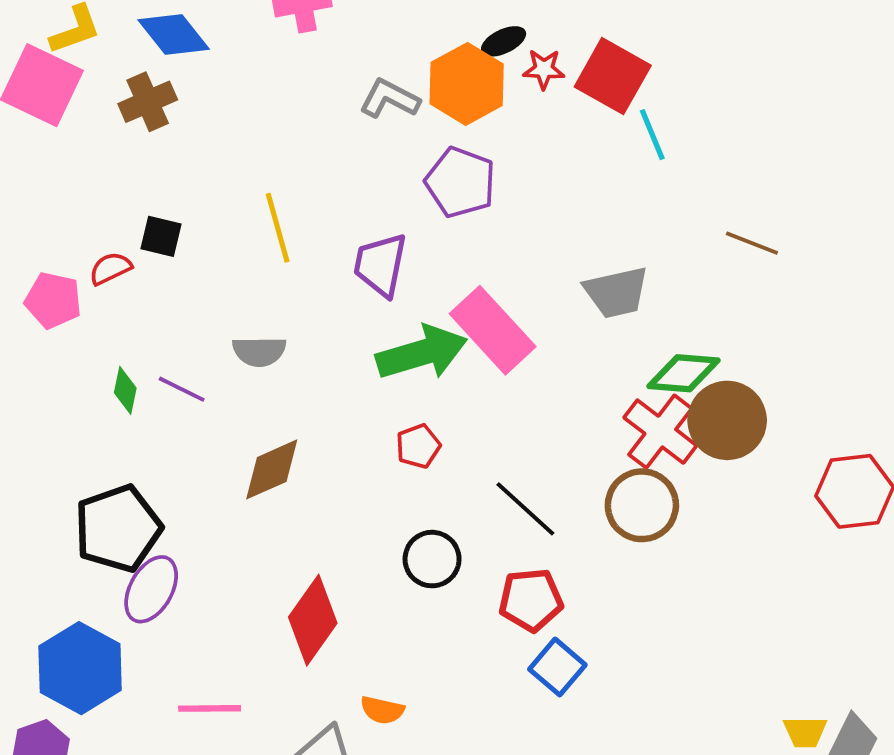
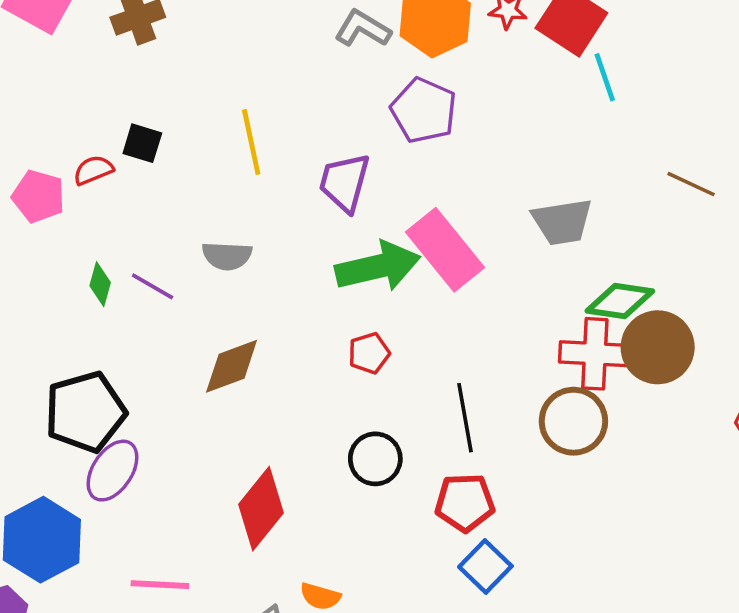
red cross: (660, 432) -> (595, 354), turned -38
black line: (525, 509) -> (465, 418), turned 34

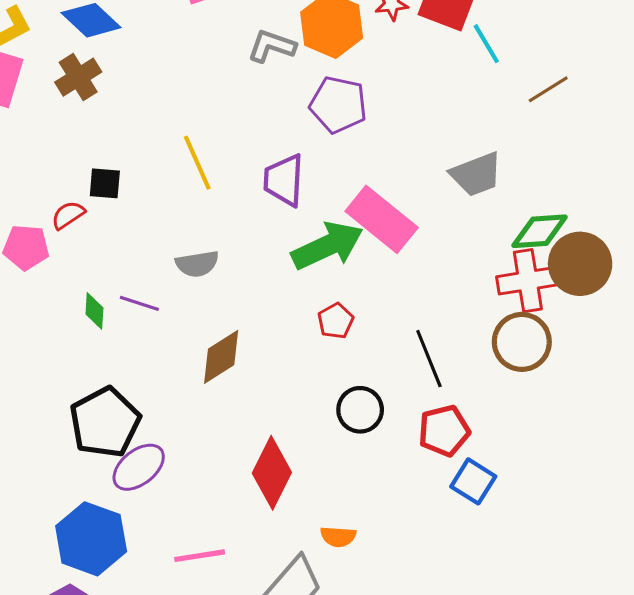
brown line: (691, 184) -> (548, 89), moved, turned -45
purple ellipse: (112, 471) -> (139, 467), turned 30

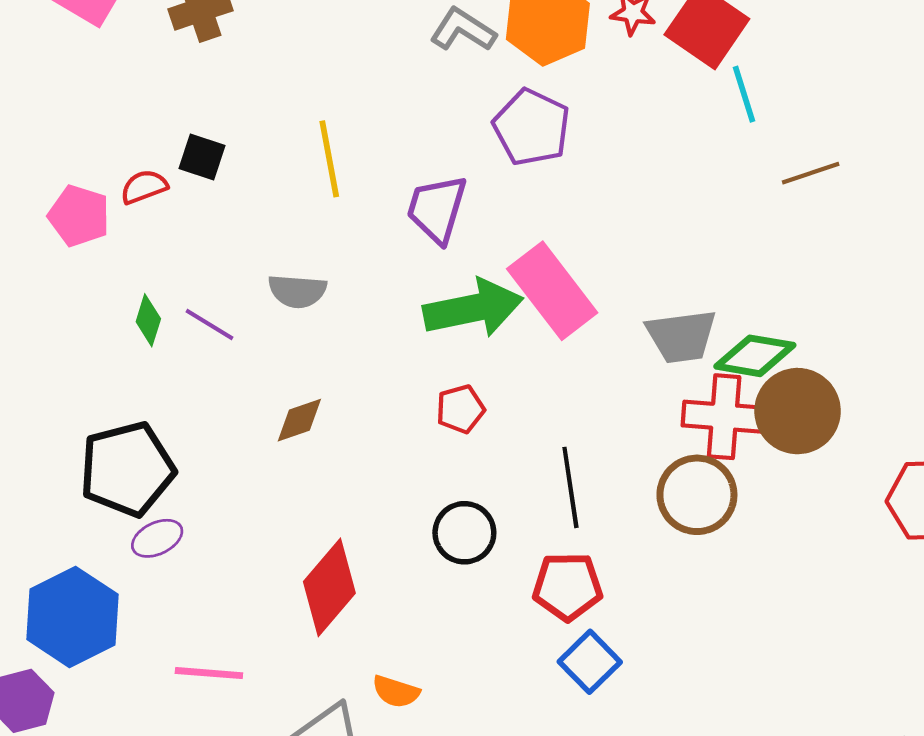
gray trapezoid: (476, 174) -> (681, 336), moved
brown diamond: (221, 357) -> (299, 420), size x0.7
purple ellipse: (139, 467) -> (157, 538), size x0.7

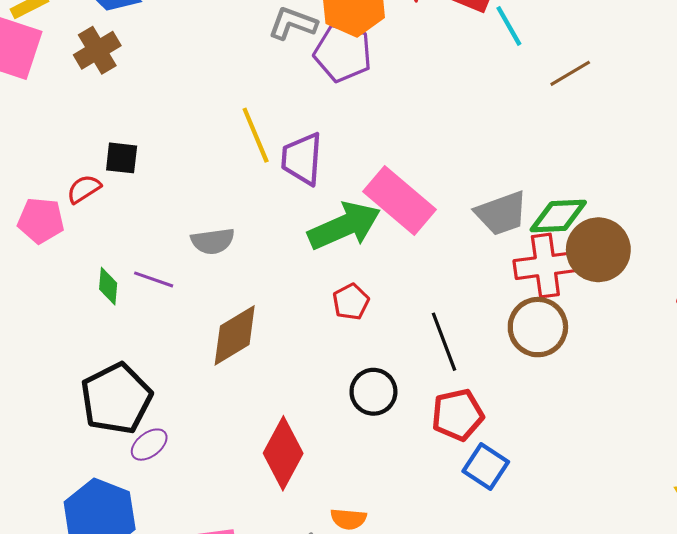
purple pentagon: (532, 127) -> (343, 53), moved
yellow line: (329, 159) -> (256, 135), moved
brown diamond: (299, 420) -> (235, 335), size x1.6

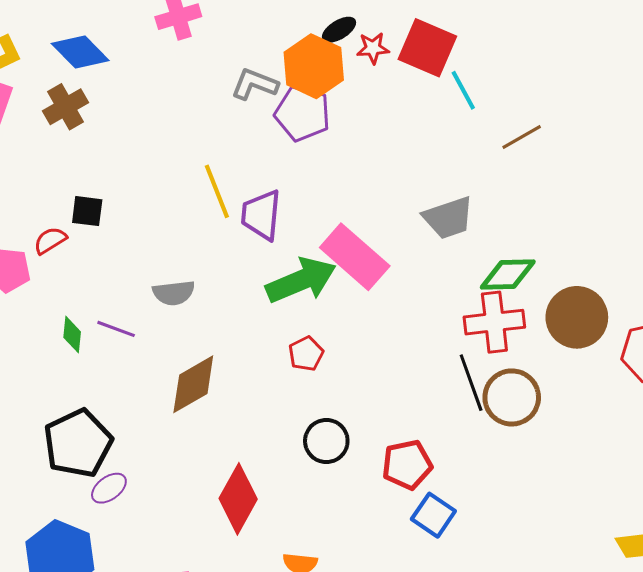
gray trapezoid: (501, 213) -> (448, 218), moved
brown circle: (598, 250) -> (577, 317), moved
brown circle: (538, 327) -> (512, 397), moved
black line: (444, 342) -> (471, 383), moved

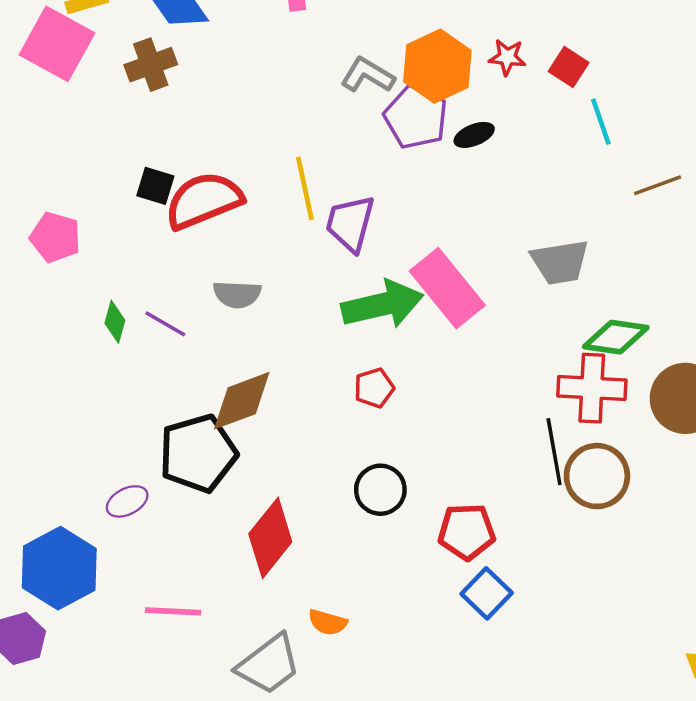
black ellipse: (339, 30) -> (474, 135), moved
red square: (427, 48) -> (569, 67), size x0.6
red semicircle: (50, 240) -> (204, 200), moved, size x2.0
black pentagon: (78, 443) -> (198, 453), moved

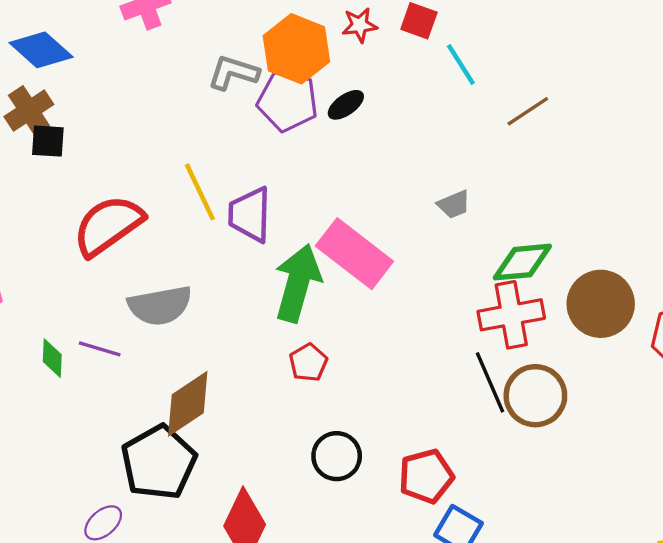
black square: (155, 186) -> (48, 141), moved
gray trapezoid: (560, 262) -> (454, 204), size x0.6
gray semicircle: (237, 294) -> (160, 306), size x1.4
green arrow: (382, 304) -> (298, 283), turned -48

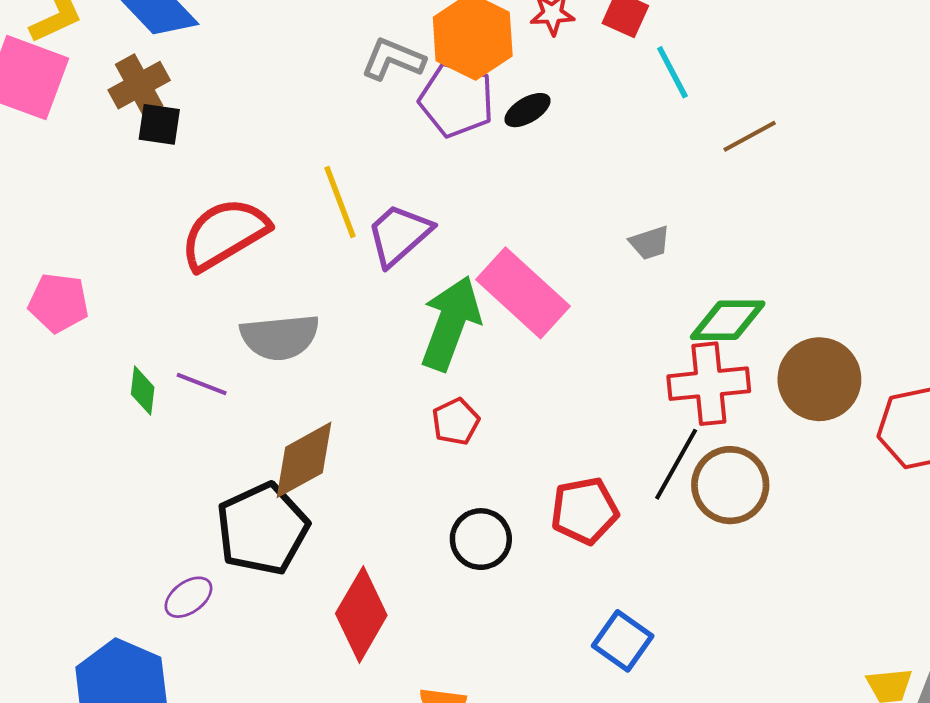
purple trapezoid: (250, 215) -> (399, 235), turned 42
black line: (490, 382) -> (676, 464), turned 48
red pentagon: (426, 476) -> (584, 511), moved

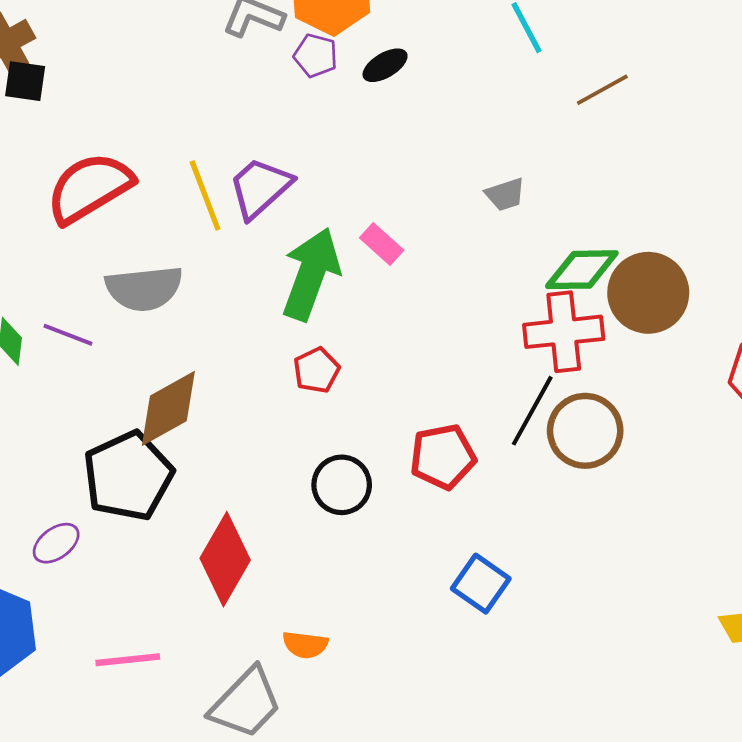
purple pentagon: (456, 100) -> (316, 56), size x0.6
yellow line: (340, 202) -> (205, 196), moved
pink rectangle: (523, 293) -> (382, 244), size x0.5
brown circle: (819, 379) -> (648, 293), moved

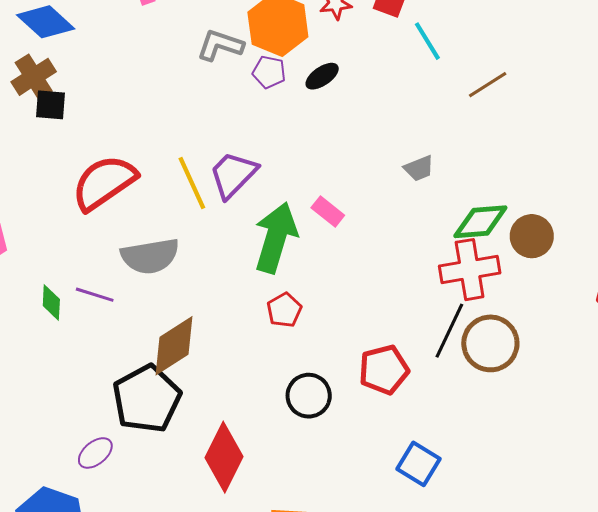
brown circle: (648, 293) -> (532, 236), size x0.7

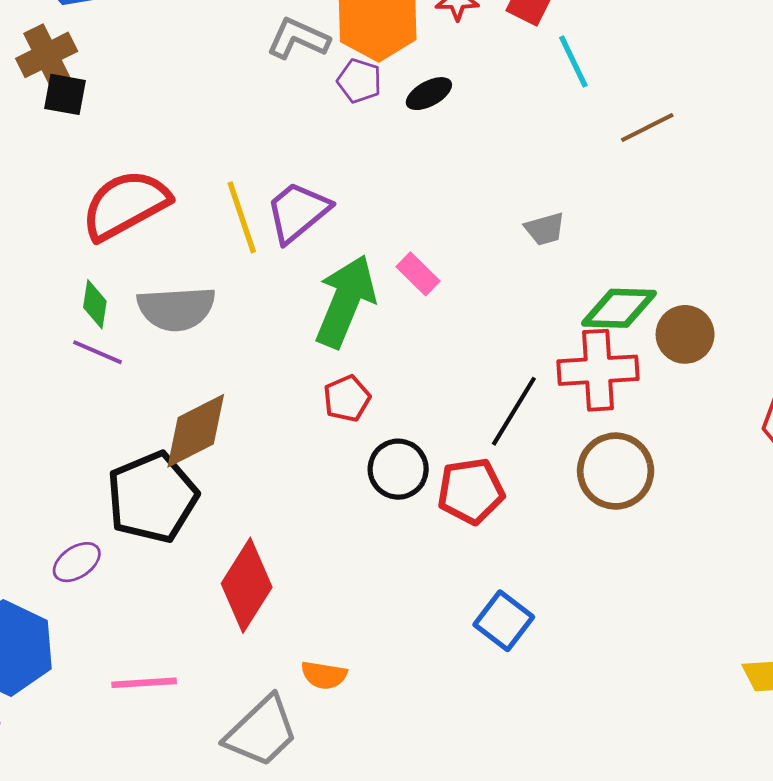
green diamond: (51, 302) -> (95, 304), moved
black line: (449, 331) -> (514, 411), moved
black circle: (309, 396) -> (398, 469), moved

